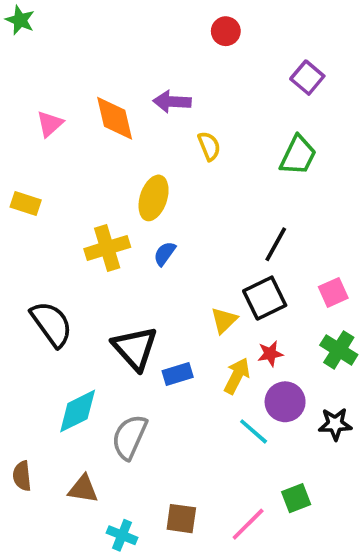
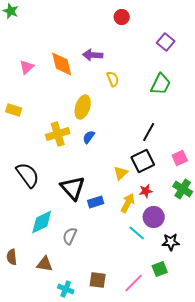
black star: (335, 424) -> (171, 242), moved
gray semicircle: (129, 437) -> (70, 236), size x0.7

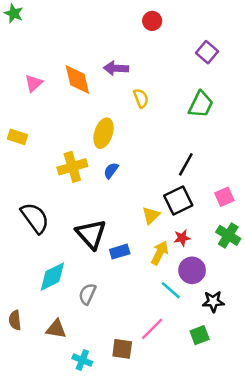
pink line: (134, 283) -> (152, 329), moved

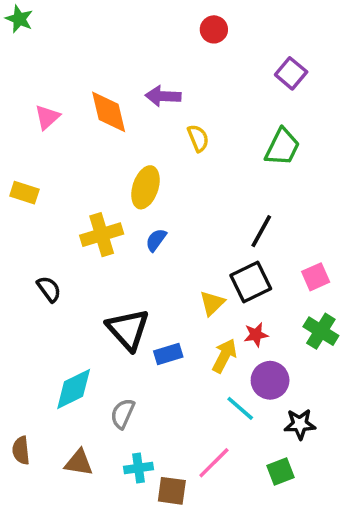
black semicircle: (35, 218) -> (49, 289), moved, size x0.6
cyan cross: (82, 360) -> (138, 468), moved, turned -30

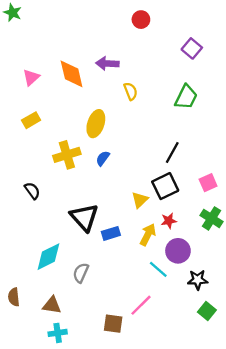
yellow rectangle: (24, 193) -> (31, 120), moved, turned -48
cyan cross: (138, 468) -> (58, 333), moved
green square: (281, 471) -> (207, 311), moved, turned -30

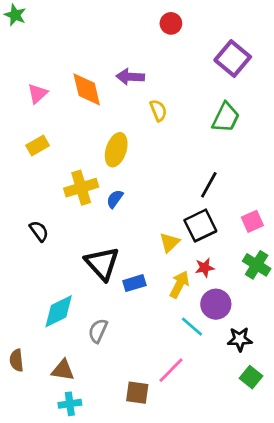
purple square: (192, 48) -> (233, 58), size x1.4
blue semicircle: (103, 158) -> (115, 199), moved

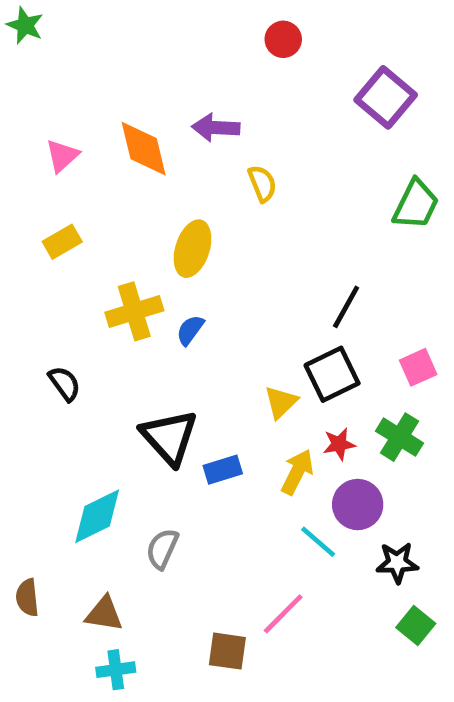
green trapezoid: (226, 117) -> (416, 204), moved
green cross: (257, 265) -> (400, 437), moved

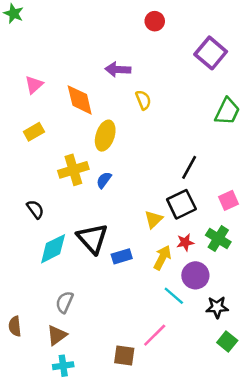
orange diamond: (144, 149) -> (80, 100), moved
cyan diamond: (97, 516) -> (53, 249), moved
gray semicircle: (162, 549) -> (64, 302), moved
brown triangle: (104, 614) -> (57, 335), turned -45

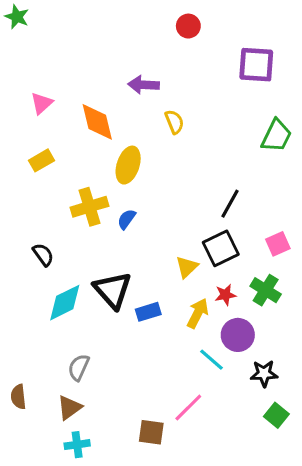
purple square: (211, 53) -> (256, 65), turned -36

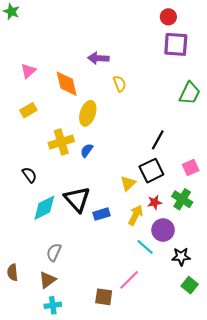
red circle: (188, 26) -> (168, 17), moved

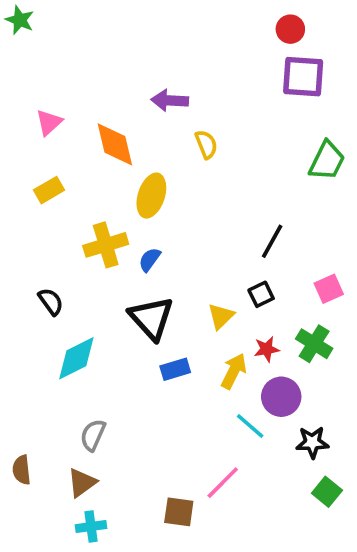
black square: (151, 171) -> (261, 294), size x0.6
black triangle: (77, 199) -> (151, 318), moved

